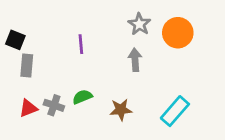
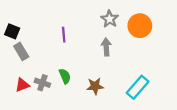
gray rectangle: (27, 65) -> (21, 51), turned -36
green semicircle: (82, 97) -> (65, 76), turned 88

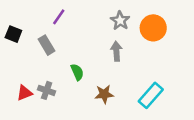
purple line: (64, 35) -> (59, 17), moved, turned 40
gray rectangle: (21, 51) -> (47, 45), moved
green semicircle: (65, 76) -> (77, 72), moved

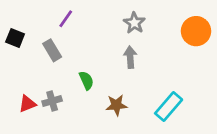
orange circle: (153, 28) -> (196, 31), moved
gray cross: (47, 90) -> (52, 101), turned -35

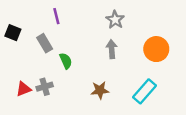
purple line: (66, 19) -> (56, 16), turned -49
orange circle: (196, 31) -> (156, 49), moved
green semicircle: (86, 80) -> (66, 61), moved

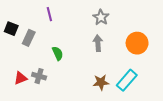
gray rectangle: (45, 43) -> (29, 38), moved, turned 56
gray cross: (45, 87) -> (39, 76), turned 32
brown star: (100, 90) -> (101, 82), moved

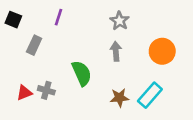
purple line: (49, 14) -> (58, 17), turned 32
black square: (11, 29) -> (13, 20), moved
green semicircle: (58, 53) -> (82, 73), moved, size x1.5

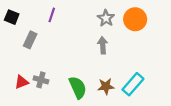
orange circle: (162, 51) -> (135, 19), moved
green semicircle: (82, 73) -> (78, 87), moved

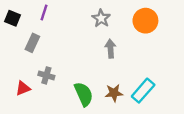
purple line: (52, 15) -> (44, 12), moved
gray star: (106, 18) -> (101, 18), moved
gray cross: (41, 80) -> (46, 75), moved

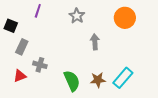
black square: (13, 18) -> (11, 26), moved
gray star: (101, 18) -> (77, 16), moved
gray rectangle: (32, 43) -> (22, 47), moved

